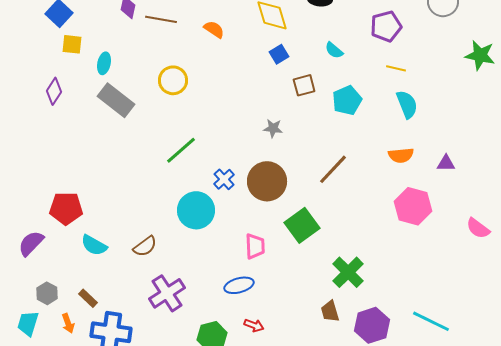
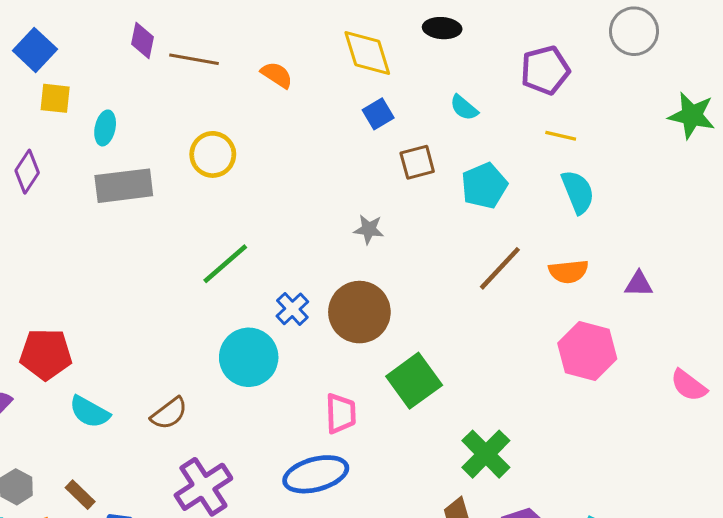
gray rectangle: (116, 100) -> (124, 186), turned -45
brown line: (333, 169) -> (500, 268), moved
blue ellipse: (239, 285) -> (316, 474), size x1.4

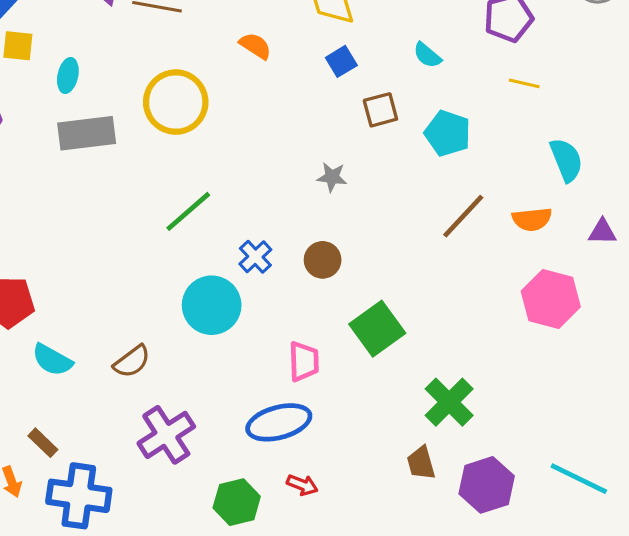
orange semicircle: (277, 75) -> (255, 46), moved
yellow circle: (213, 154) -> (176, 102), size x1.4
cyan pentagon: (484, 186) -> (448, 133), turned -30
cyan semicircle: (578, 192) -> (566, 160), moved
brown circle: (359, 312) -> (323, 260), size x0.6

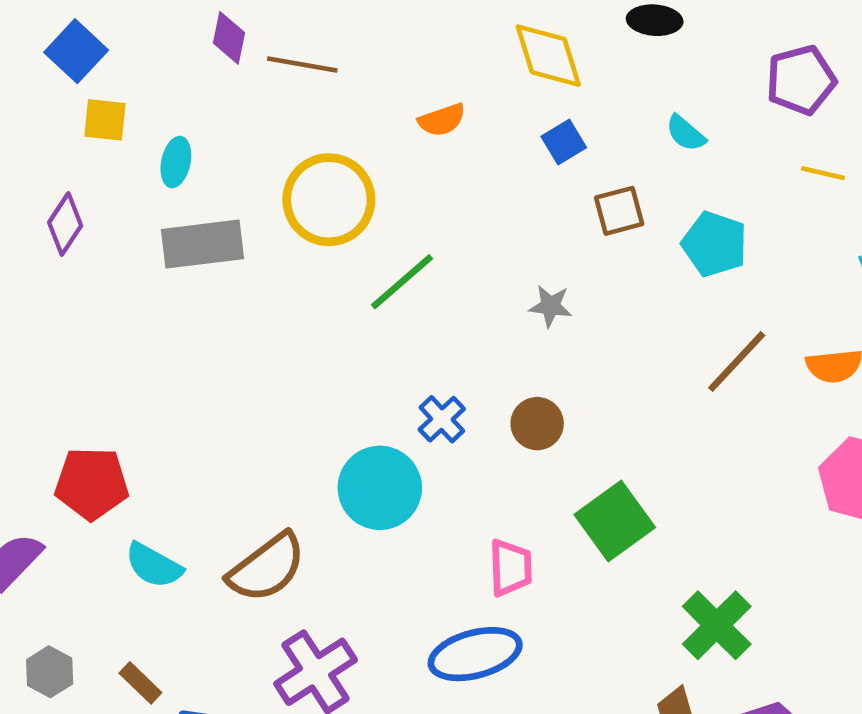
orange semicircle: (255, 46) -> (442, 120), turned 128
green line: (188, 211) -> (402, 282), moved
brown semicircle: (132, 361) -> (267, 568), size x1.5

